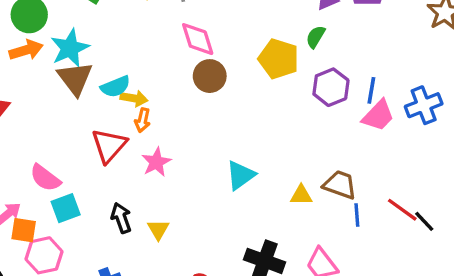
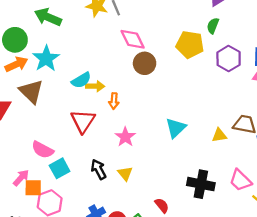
brown triangle: (75, 78) -> (31, 91), moved
orange arrow: (143, 120) -> (114, 101), moved
pink star: (156, 162) -> (125, 137), moved

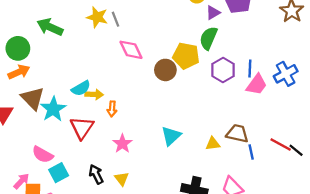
green semicircle: (213, 26) -> (208, 38), size x1.5
cyan star: (46, 59) -> (53, 109), moved
brown circle: (145, 63) -> (165, 70), moved

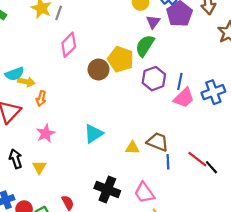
purple triangle: (213, 13) -> (153, 22), turned -32
gray line: (116, 19) -> (59, 13), turned 32
pink diamond: (131, 50) -> (69, 45), turned 60

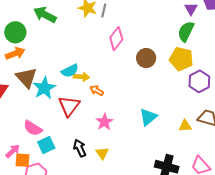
yellow pentagon: (121, 59) -> (181, 59), moved
purple hexagon: (154, 79) -> (199, 81), moved
orange arrow: (41, 98) -> (97, 90), turned 112

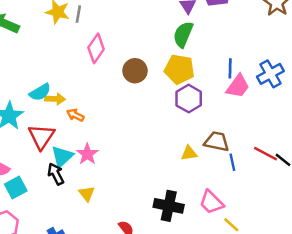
purple hexagon: (199, 81) -> (189, 99), moved
cyan triangle: (148, 117) -> (62, 156), moved
black arrow: (80, 148) -> (56, 174), moved

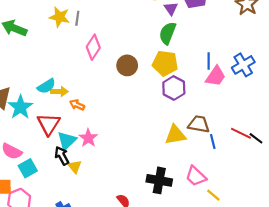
yellow triangle: (189, 153) -> (175, 135), size x1.5
yellow triangle: (87, 194) -> (75, 167), moved

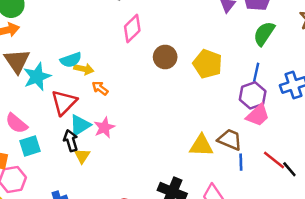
green semicircle: (168, 33) -> (264, 34), moved
pink trapezoid: (216, 76) -> (258, 115), moved
purple hexagon: (174, 88) -> (253, 95), moved

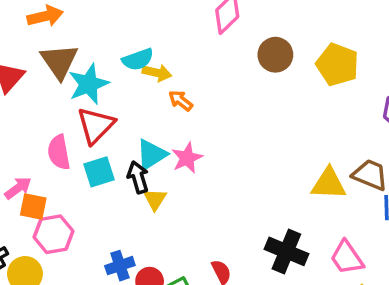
red triangle: (64, 102) -> (96, 125), moved
pink semicircle: (16, 123) -> (59, 152), turned 40
cyan square: (30, 146) -> (99, 172), moved

